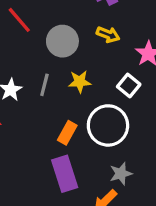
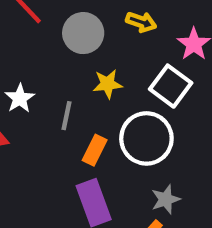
gray line: (44, 85) -> (66, 116), moved
white square: (129, 85) -> (171, 86), size x1.4

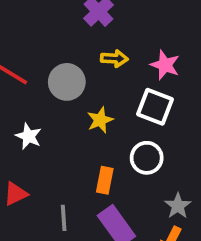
white star: (20, 98) -> (28, 136), moved
gray line: (66, 116) -> (64, 218), moved
white circle: (146, 138) -> (147, 158), size x0.7

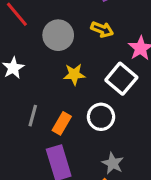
gray star: (178, 206) -> (113, 163), turned -30
gray line: (64, 218) -> (33, 116), moved

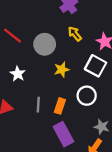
yellow arrow: (102, 29) -> (75, 34), turned -140

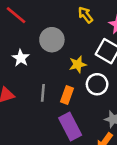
gray circle: (45, 44) -> (52, 40), moved
yellow star: (62, 70) -> (78, 64), moved

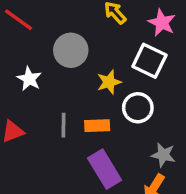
orange rectangle: (67, 95) -> (97, 126), turned 72

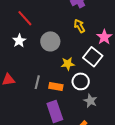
white star: (29, 79) -> (19, 41), moved
gray star: (163, 155) -> (90, 101), moved

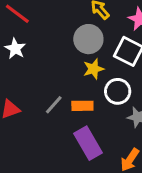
gray circle: (50, 41) -> (88, 39), moved
gray line: (37, 82) -> (54, 105), turned 40

